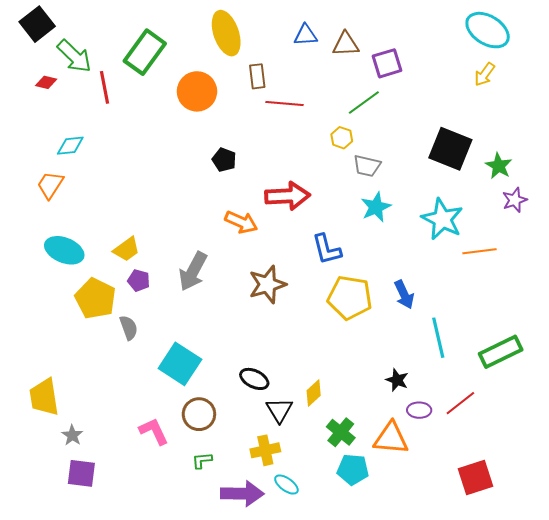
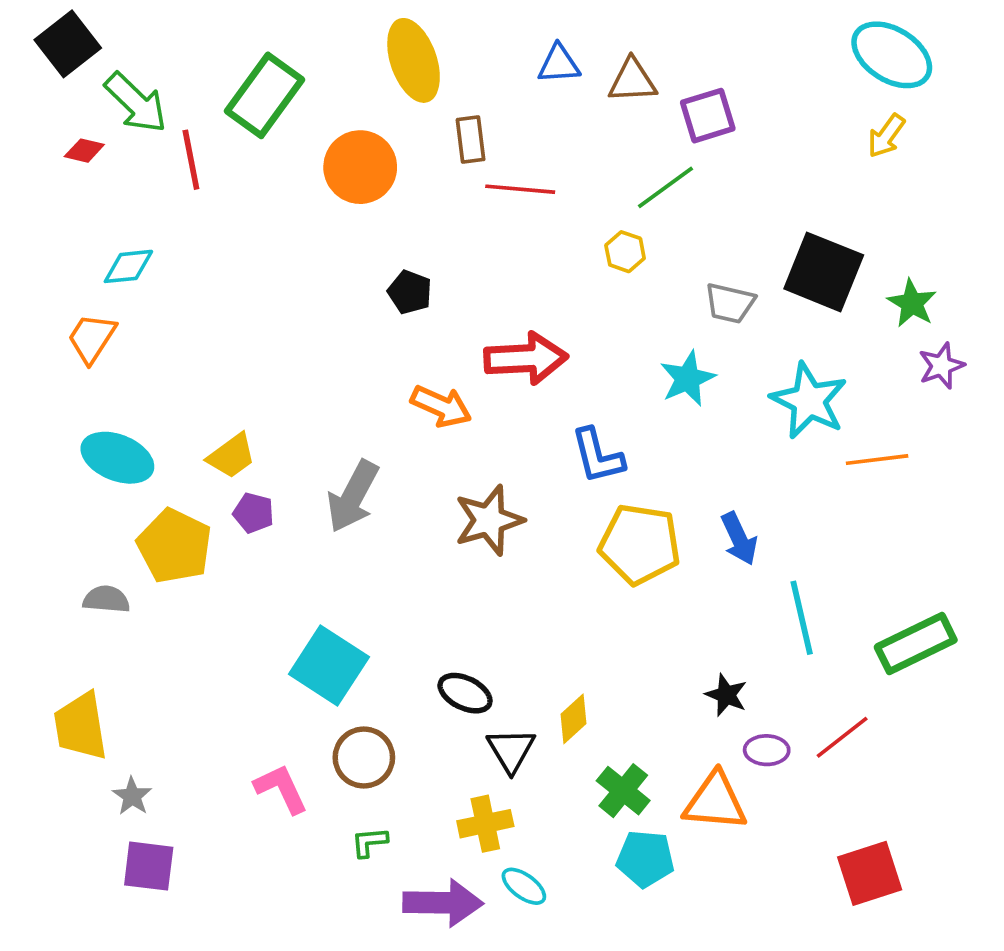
gray trapezoid: (367, 166) -> (730, 303), moved
gray semicircle: (129, 328) -> (106, 599), moved, turned -65

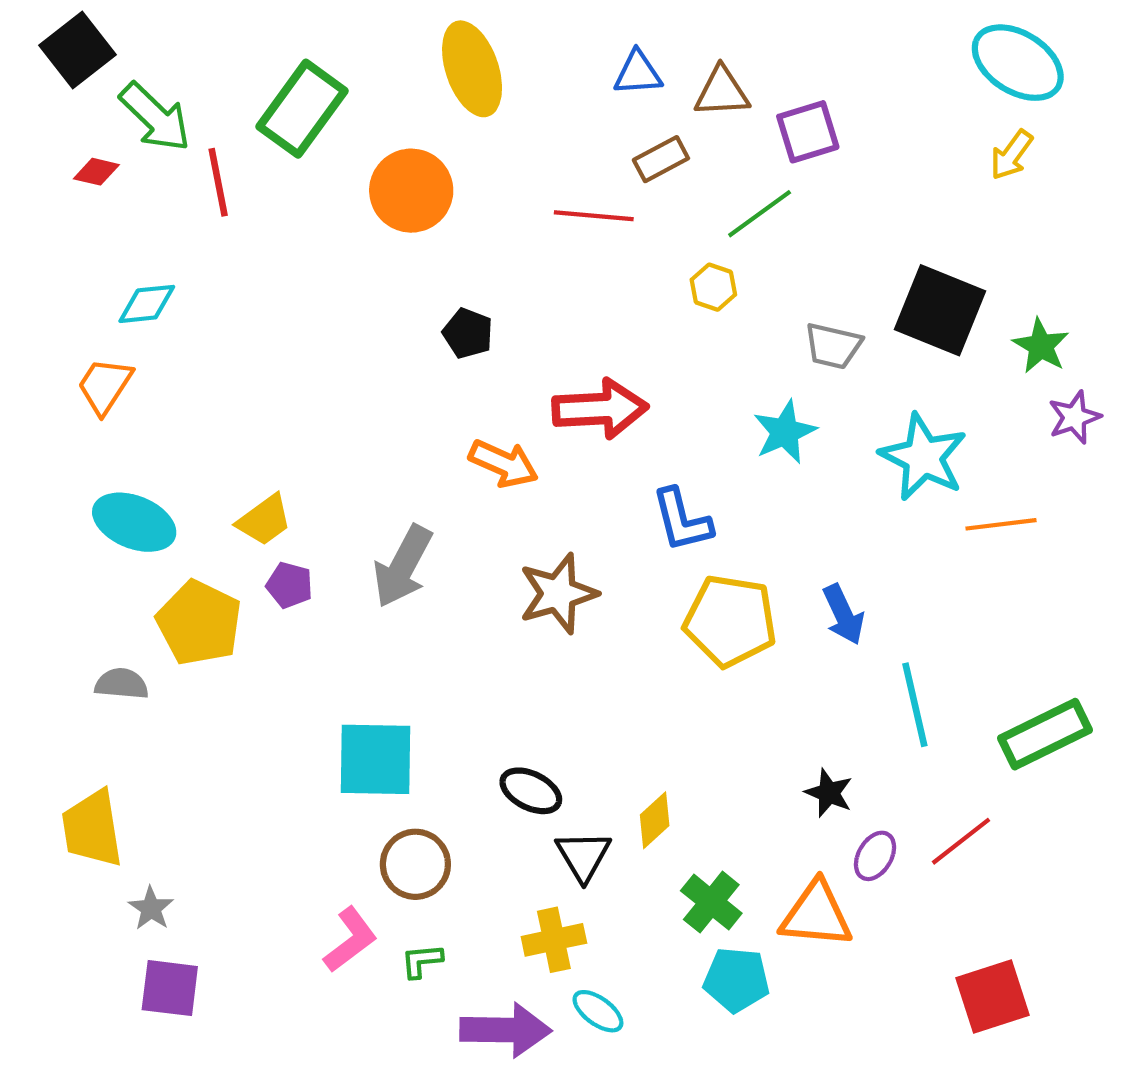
brown rectangle: (471, 139) -> (661, 159), moved, turned 69
cyan square: (329, 666) -> (376, 759), turned -32
purple ellipse: (767, 750) -> (875, 856), turned -60
pink L-shape: (281, 789) -> (350, 940), moved, turned 78

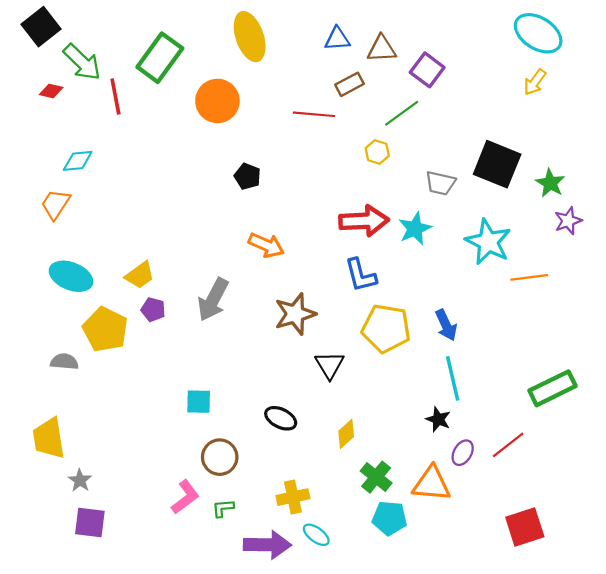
purple square: (808, 132) -> (427, 70), turned -36
red arrow: (600, 409) -> (364, 221), moved
cyan line: (915, 705) -> (453, 378), moved
cyan square: (376, 759) -> (199, 402), size x0.6
black triangle: (583, 856) -> (330, 365), moved

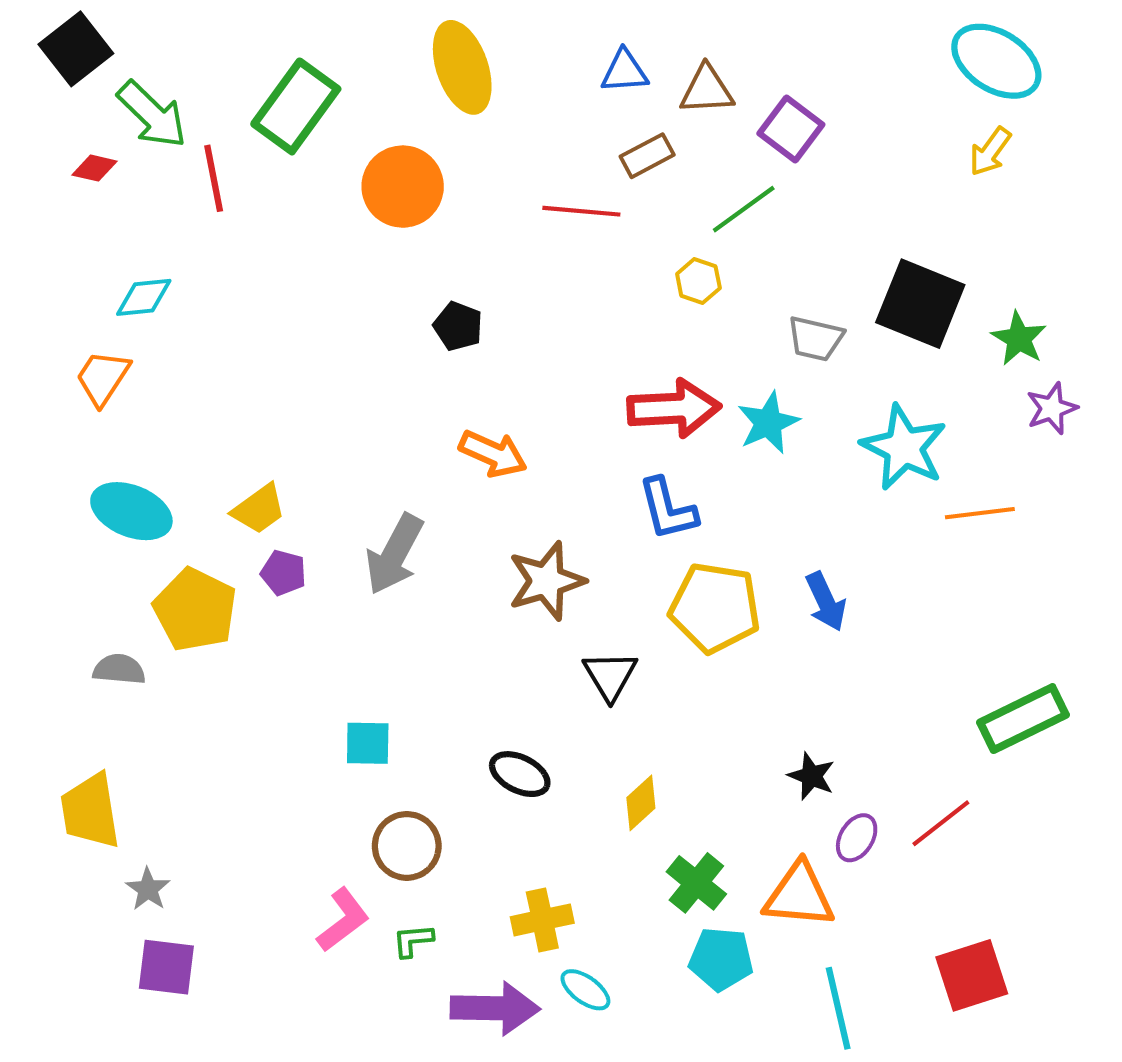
cyan line: (453, 378) -> (838, 1008), moved

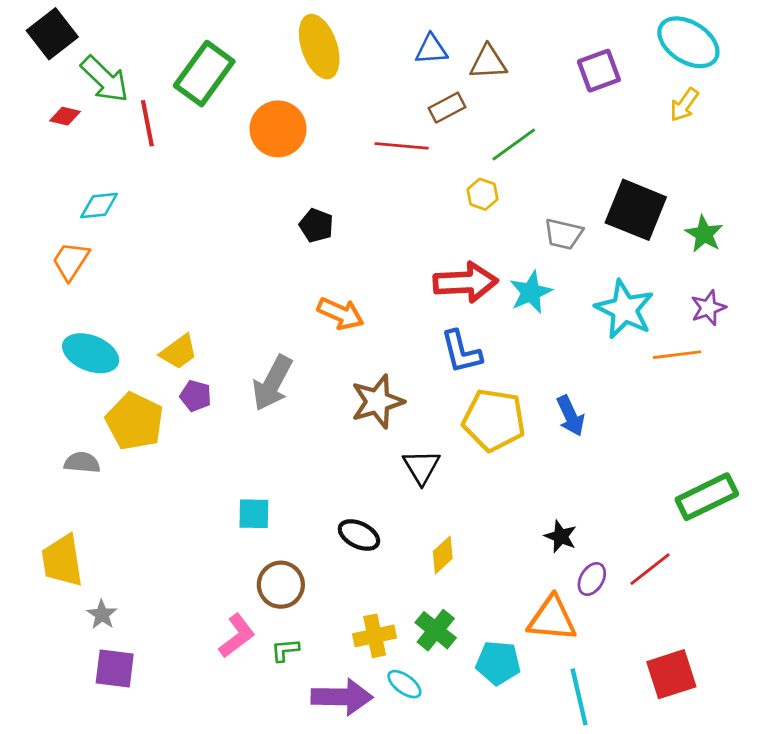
purple square: (791, 129) -> (599, 71), moved, turned 33
purple star: (1052, 408) -> (708, 308), moved
green cross: (696, 883) -> (436, 630), moved

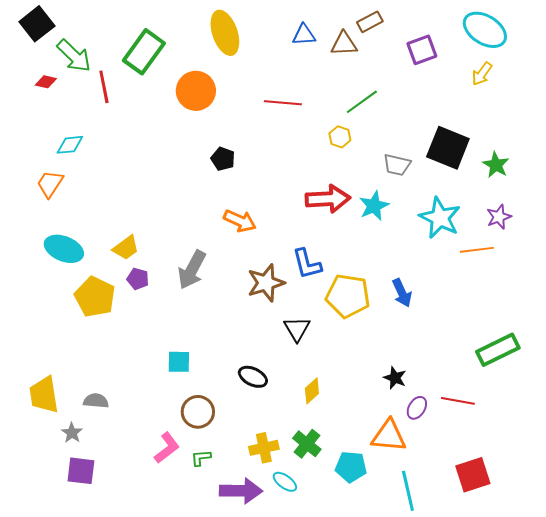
brown rectangle: (447, 108) -> (370, 22), moved
blue L-shape: (461, 352) -> (307, 264), moved
gray semicircle: (82, 463) -> (96, 401), moved
red line: (650, 569) -> (458, 401), turned 48

